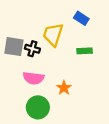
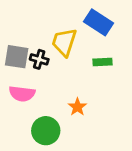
blue rectangle: (81, 18) -> (99, 22), size x1.5
pink semicircle: (33, 78) -> (22, 94), moved

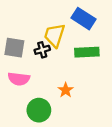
black cross: (39, 59) -> (42, 50), moved, turned -32
green rectangle: (103, 62) -> (87, 52), size x1.5

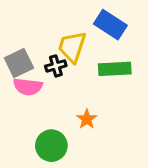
gray square: (14, 48) -> (19, 63), turned -35
pink semicircle: (19, 79) -> (28, 87), moved

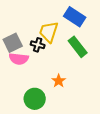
black cross: (56, 66) -> (38, 45), turned 32
green rectangle: (115, 69) -> (78, 47), turned 55

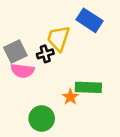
black cross: (38, 45) -> (45, 54), turned -32
green rectangle: (78, 47) -> (88, 87), moved, turned -50

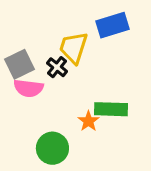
blue rectangle: (90, 20) -> (112, 25), turned -50
black cross: (45, 54) -> (57, 67), turned -35

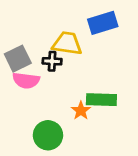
yellow trapezoid: (73, 48) -> (67, 43), turned 80
black cross: (57, 67) -> (52, 61), turned -36

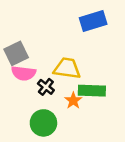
yellow trapezoid: (67, 43) -> (67, 68), moved
black cross: (52, 61) -> (46, 87), moved, turned 35

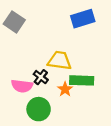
gray square: (16, 53) -> (14, 22), moved, turned -30
pink semicircle: (24, 73) -> (22, 86), moved

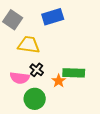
blue rectangle: (83, 19) -> (53, 17), moved
yellow trapezoid: (60, 61) -> (29, 45), moved

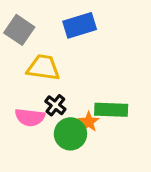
green circle: (35, 99) -> (70, 134), moved

